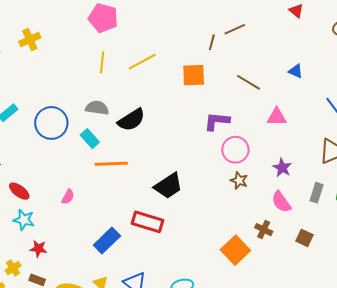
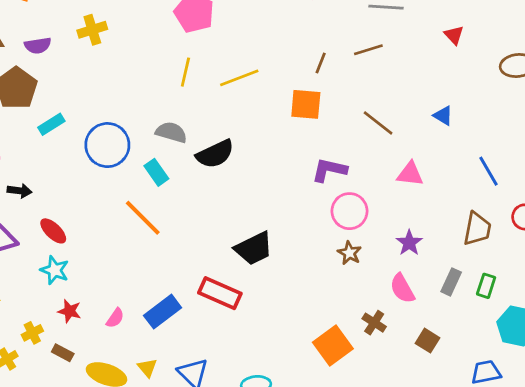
brown line: (212, 42) -> (321, 63), moved
orange line: (111, 164) -> (143, 218), moved, turned 40
pink semicircle: (68, 197) -> (115, 318), moved

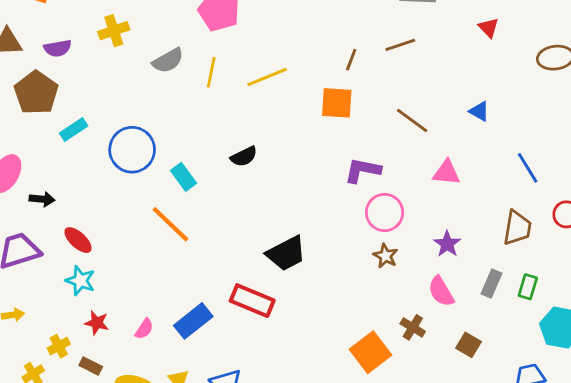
gray semicircle: (171, 132) -> (168, 61), moved, turned 136
black semicircle: (215, 154) -> (244, 156), size x0.7

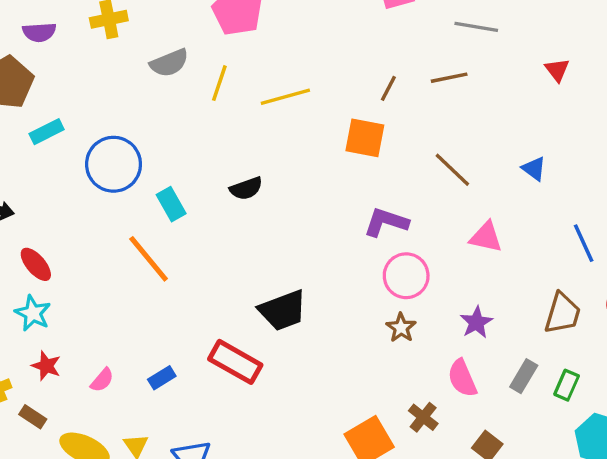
blue rectangle: (193, 321) -> (162, 378), size x0.6

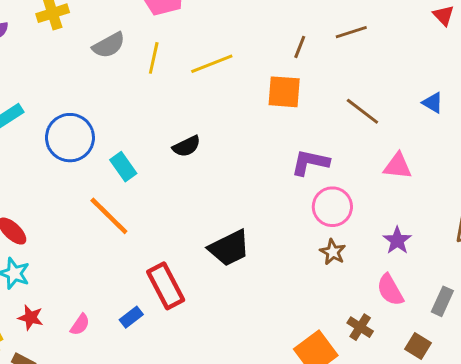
red rectangle: (235, 362) -> (166, 286), moved, turned 39
gray rectangle: (524, 376) -> (442, 301), moved

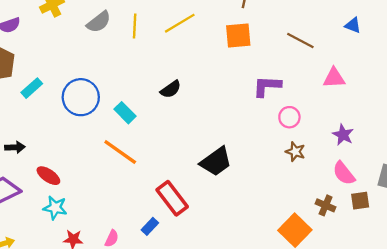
pink circle: (332, 207) -> (289, 117), size x0.7
brown square: (418, 346) -> (360, 201), moved, turned -30

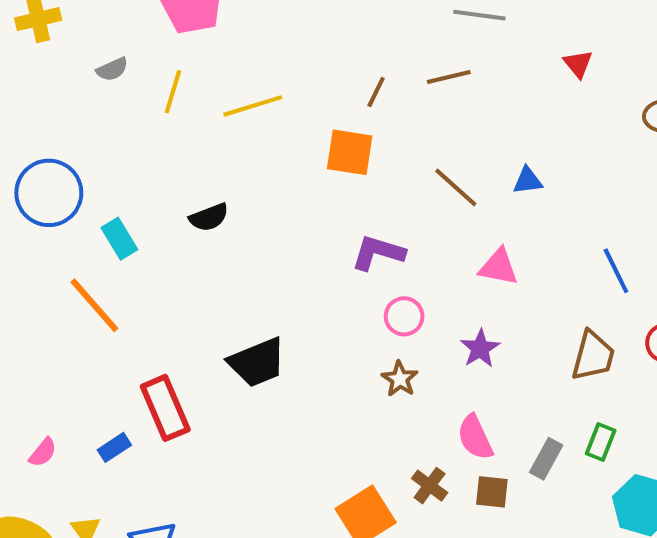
gray semicircle: (99, 22) -> (112, 69), size x0.7
blue triangle: (353, 25) -> (528, 181), moved, turned -42
purple star: (343, 135) -> (480, 348), moved

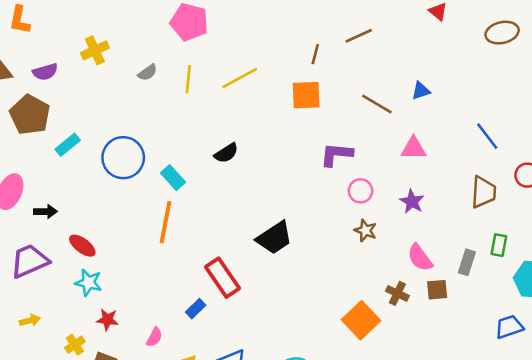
orange line: (94, 305) -> (166, 222), turned 63
pink semicircle: (43, 452) -> (154, 337), moved

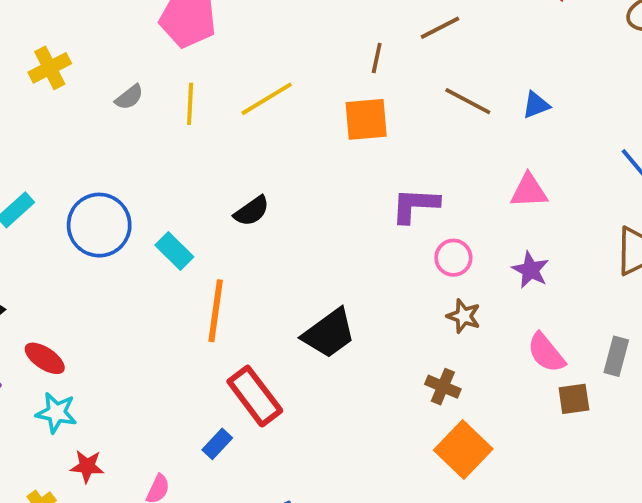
brown line: (377, 104) -> (468, 101), moved
orange line: (166, 222) -> (216, 311), moved
brown cross: (397, 293) -> (443, 387), moved

